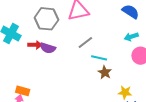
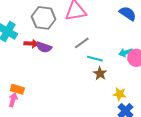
cyan arrow: (131, 37) -> (126, 53), moved

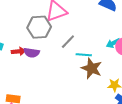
gray hexagon: (44, 18) -> (39, 27), moved
brown star: (100, 73) -> (92, 68), size x1.5

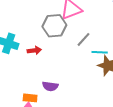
purple semicircle: (32, 53) -> (50, 86), moved

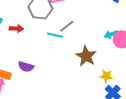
cyan line: (100, 52) -> (55, 35), moved

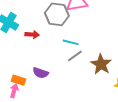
gray line: (67, 26) -> (75, 56), moved

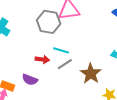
red arrow: (32, 35) -> (42, 59), moved

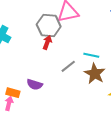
cyan line: (61, 50) -> (91, 55), moved
red arrow: (42, 59) -> (47, 42), moved, turned -72

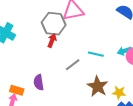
brown star: (95, 74) -> (98, 86), moved
purple semicircle: (35, 85) -> (39, 82), turned 63

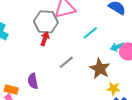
cyan line: (96, 54) -> (90, 33), moved, turned -49
brown star: (98, 86) -> (100, 69), moved

